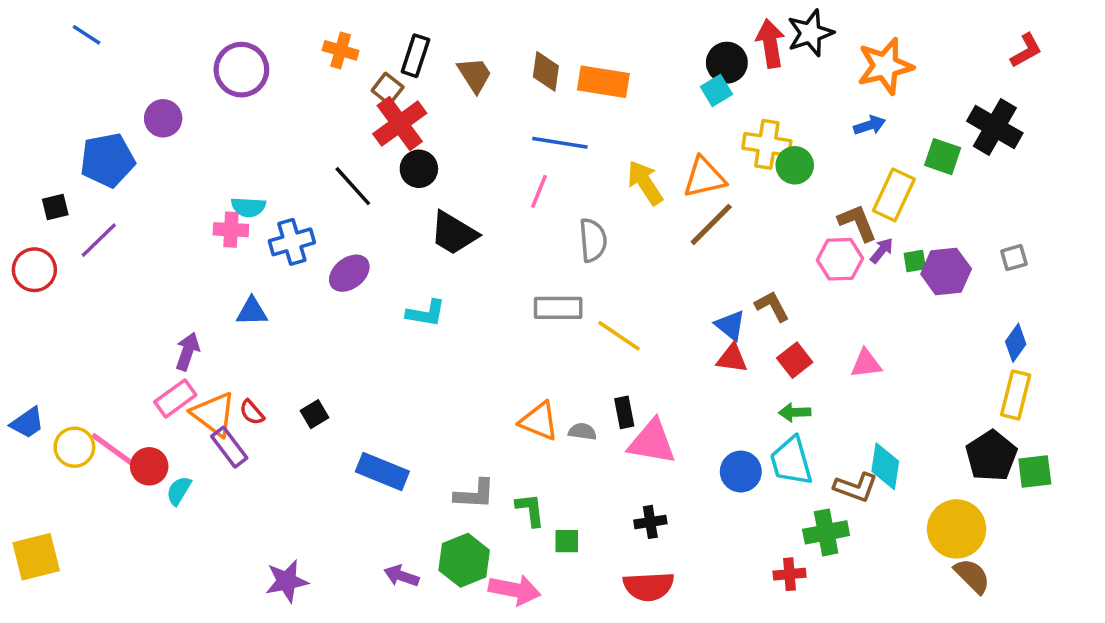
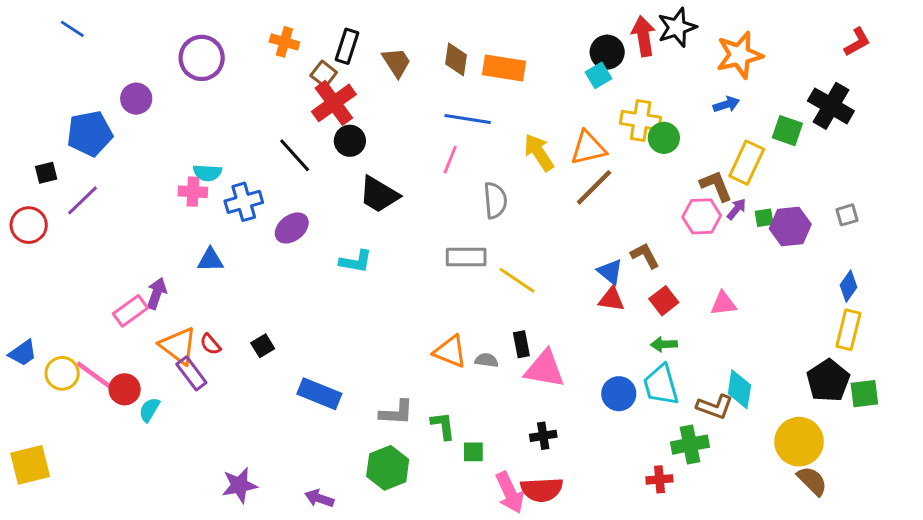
pink rectangle: (175, 398) -> (130, 311), moved
purple arrow: (401, 576) -> (319, 498), moved
pink arrow: (515, 590) -> (510, 493), moved, turned 54

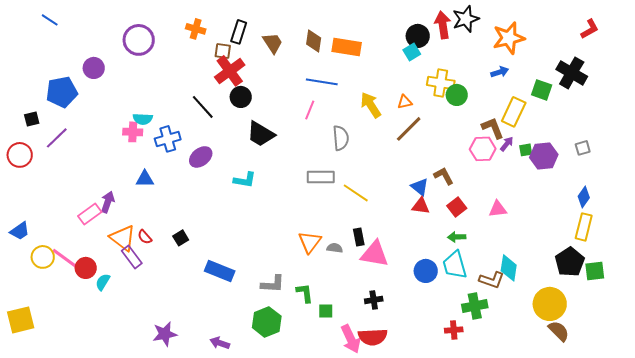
brown square: (324, 74) -> (223, 51), turned -30
orange triangle: (588, 148) -> (405, 102), size x0.6
orange triangle: (450, 352) -> (310, 242), turned 45
blue trapezoid: (23, 353) -> (20, 231), moved

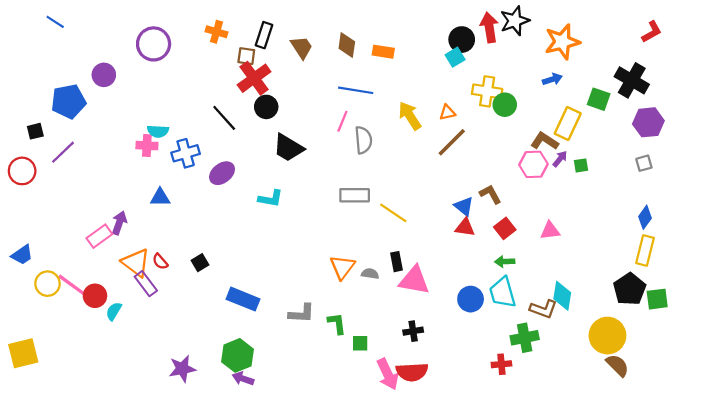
orange rectangle: (347, 47) -> (383, 52), size x0.7
brown L-shape: (493, 128) -> (545, 141), turned -35
gray semicircle: (341, 138) -> (363, 140), moved
purple hexagon: (544, 156) -> (648, 122), moved
green hexagon: (267, 322) -> (237, 355), moved

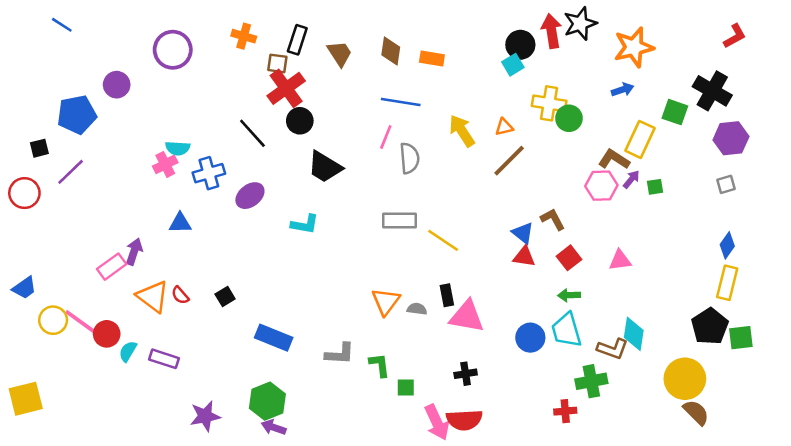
pink cross: (147, 146) -> (165, 164), turned -30
purple rectangle: (146, 284) -> (164, 359), moved, turned -35

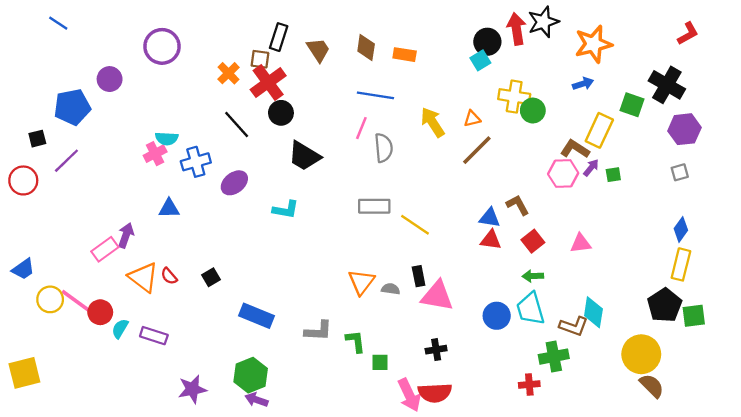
orange cross: (244, 36) -> (228, 73), moved, turned 30
blue triangle: (523, 233) -> (490, 218), turned -30

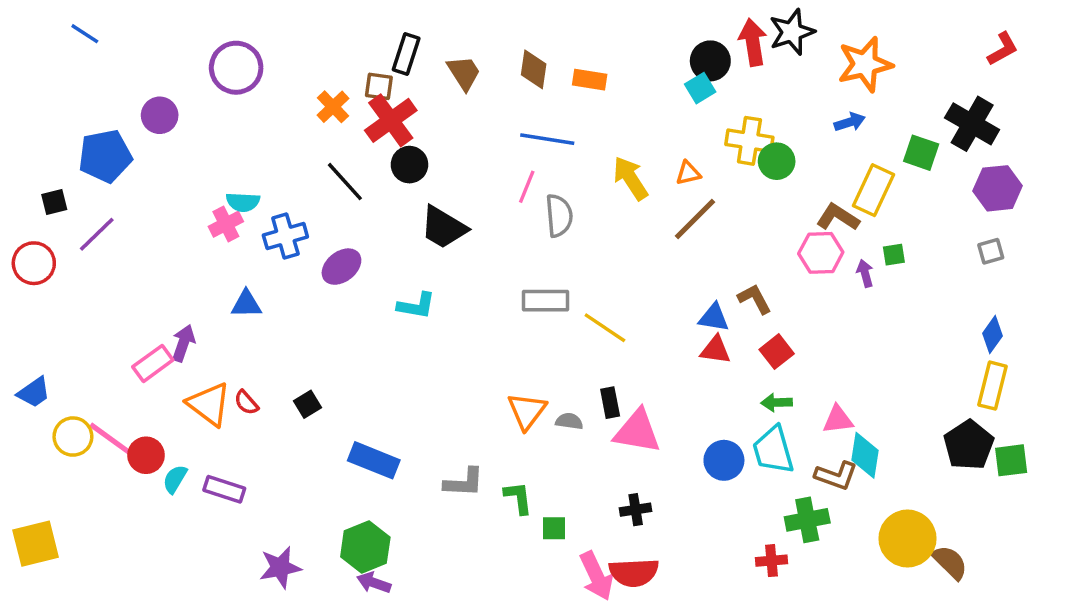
purple arrow: (591, 168) -> (865, 273), moved, turned -54
pink triangle: (581, 243) -> (838, 420), moved
yellow circle: (641, 354) -> (907, 539), moved

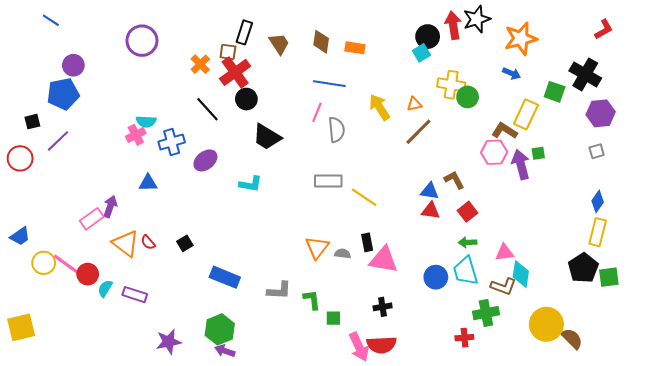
purple circle: (160, 115) -> (73, 65), moved
blue arrow: (850, 122) -> (512, 73), turned 42
purple arrow: (865, 273) -> (521, 165), size x1.8

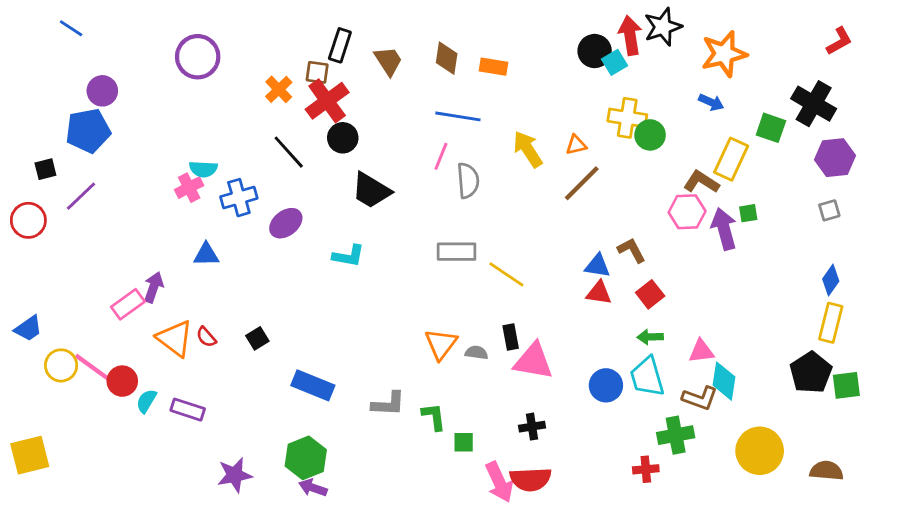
cyan square: (421, 53) -> (614, 62), moved
brown semicircle: (572, 339) -> (826, 471), moved, turned -40

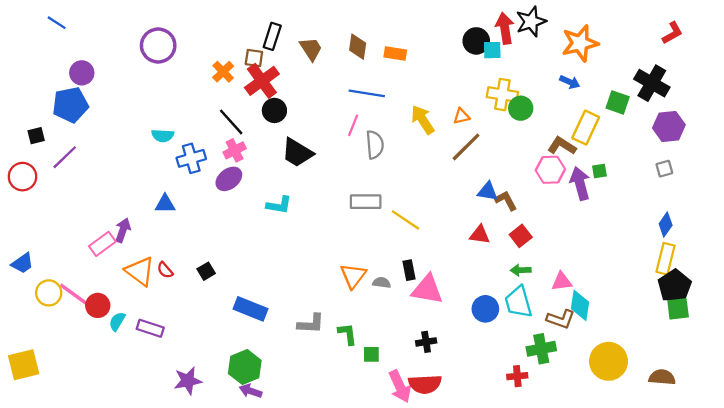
cyan square: (614, 62) -> (492, 50), turned 30
pink cross: (189, 188) -> (235, 150), moved
blue triangle: (597, 266) -> (488, 191), moved
black pentagon: (811, 373) -> (675, 286), moved

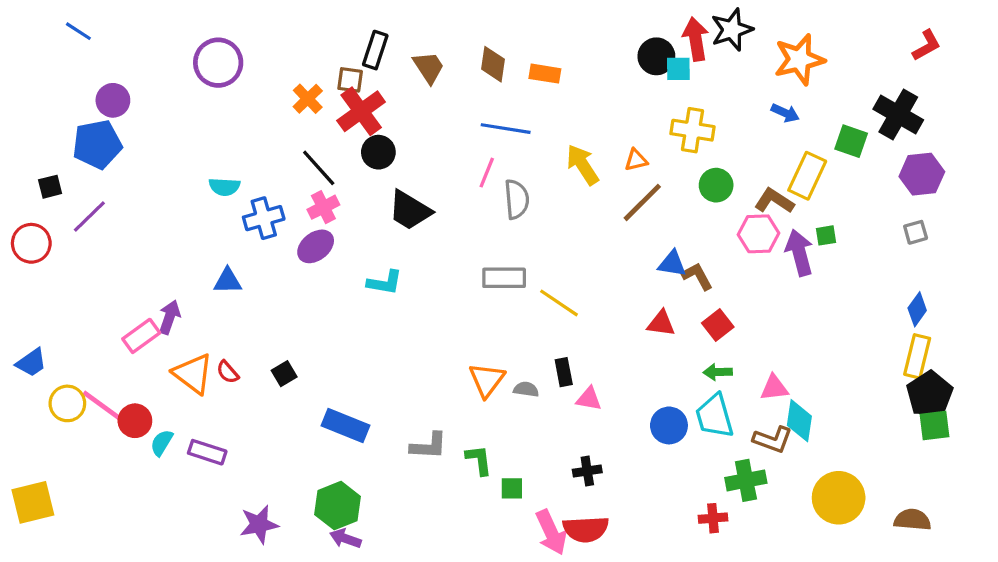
green circle: (521, 108) -> (716, 185), moved
pink triangle: (427, 289) -> (589, 399), size x0.6

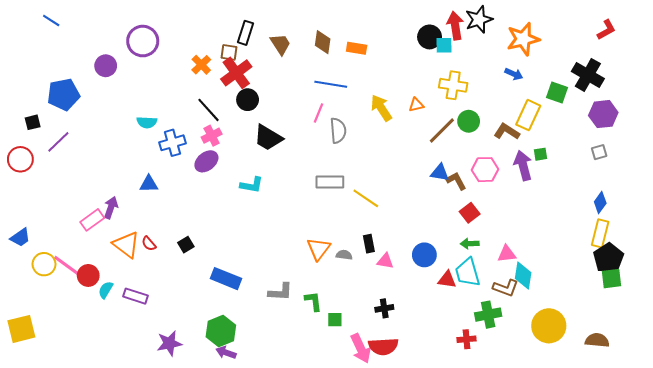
purple circle: (113, 100) -> (106, 66), moved
brown line: (642, 202) -> (442, 131), moved
pink hexagon: (758, 234) -> (485, 170), moved
red triangle: (661, 323) -> (447, 280), moved
blue circle: (669, 425) -> (424, 255), moved

